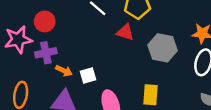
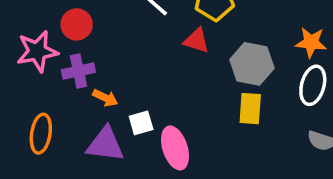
white square: (88, 76) -> (141, 123), moved
yellow rectangle: (150, 95) -> (250, 109), moved

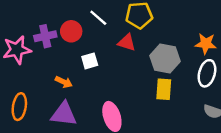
red circle: (77, 24) -> (71, 31), moved
purple cross: (78, 71) -> (45, 36), moved
white square: (141, 123) -> (90, 61), moved

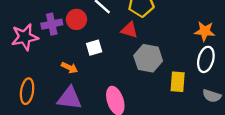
gray hexagon: (165, 58) -> (148, 58), moved
yellow rectangle: (164, 89) -> (178, 82), moved

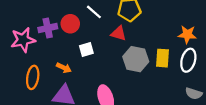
yellow rectangle: (178, 82) -> (163, 58), moved
orange ellipse: (27, 91) -> (33, 77), moved

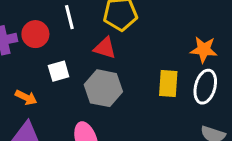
white line: (94, 12) -> (69, 17), turned 35
gray hexagon: (136, 59) -> (103, 88), moved

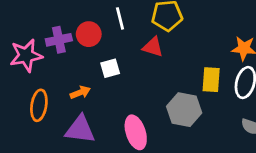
gray hexagon: (103, 88) -> (184, 110), moved
orange arrow: (26, 97) -> (80, 92), turned -48

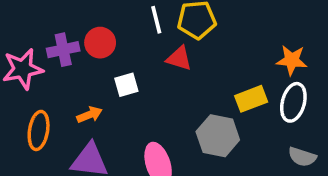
white line: (120, 18) -> (156, 20), moved
yellow rectangle: (211, 80) -> (251, 99), turned 65

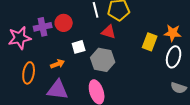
yellow rectangle: (251, 99) -> (150, 42), moved, turned -48
gray hexagon: (218, 136) -> (103, 60), moved

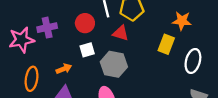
red circle: (64, 23) -> (85, 23), moved
orange star: (173, 33) -> (182, 21), moved

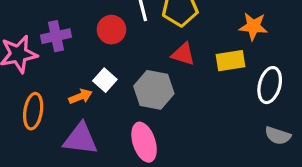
red triangle: (121, 33) -> (183, 54), moved
yellow rectangle: (166, 44) -> (231, 61), turned 60
white square: (87, 50) -> (105, 80), moved, turned -32

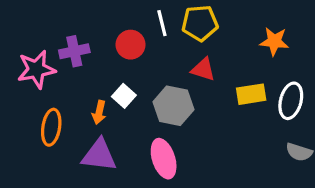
yellow rectangle: (231, 61) -> (251, 94), moved
orange arrow: (80, 96) -> (99, 112), turned 125

